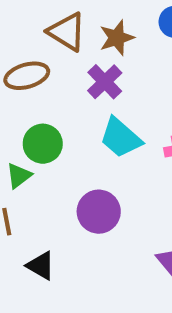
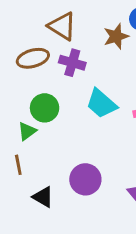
brown star: (117, 38) -> (116, 36), moved
purple cross: (105, 82) -> (72, 63), moved, turned -30
purple circle: (99, 212) -> (85, 179), moved

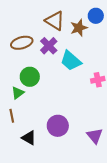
brown triangle: (62, 26) -> (55, 21), moved
purple cross: (72, 63) -> (49, 46), turned 30
cyan trapezoid: (101, 104) -> (71, 61), moved

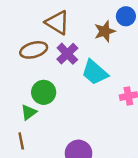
brown triangle: (55, 21) -> (57, 22), moved

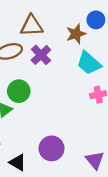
brown triangle: (57, 22) -> (32, 26), turned -35
cyan trapezoid: (95, 72) -> (89, 63), moved

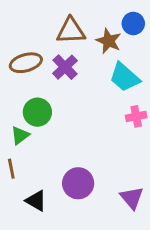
brown triangle: (32, 26) -> (71, 31), moved
brown star: (76, 34) -> (109, 41), turned -30

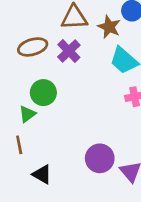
purple circle: (78, 183) -> (100, 158), moved

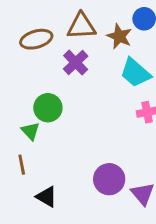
brown ellipse: (33, 47) -> (36, 39), moved
green triangle: (27, 114) -> (30, 131), turned -36

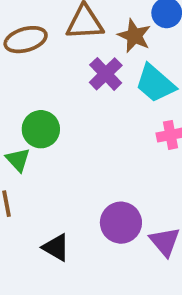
purple cross: (76, 63) -> (106, 74), moved
black triangle: (46, 197) -> (56, 247), moved

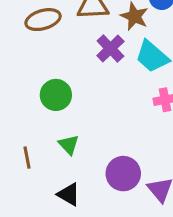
green triangle: (18, 160) -> (69, 145), moved

